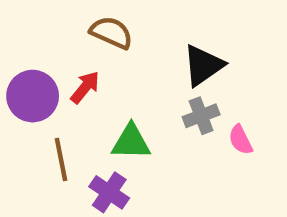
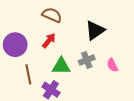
red arrow: (85, 87) -> (49, 41), moved
gray cross: (201, 116) -> (87, 60), moved

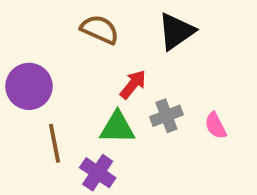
black triangle: (95, 30) -> (176, 31), moved
red arrow: (49, 41) -> (133, 84), moved

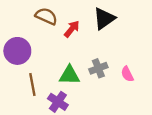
brown semicircle: (100, 29) -> (46, 16), moved
red arrow: (133, 84) -> (72, 29), moved

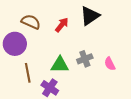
brown semicircle: (46, 16) -> (31, 22), moved

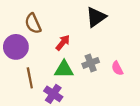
brown semicircle: (31, 22) -> (33, 23), turned -138
red arrow: (62, 25) -> (63, 43), moved

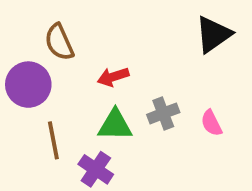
black triangle: (96, 17) -> (213, 34), moved
red arrow: (63, 43) -> (113, 77), turned -147

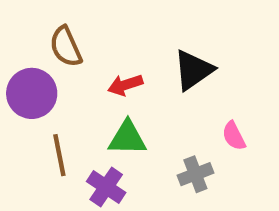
black triangle: (213, 34) -> (193, 70), moved
gray cross: (163, 113) -> (195, 174), moved

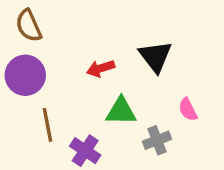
brown semicircle: (66, 47) -> (29, 26), moved
black triangle: (193, 70) -> (155, 56), turned -33
green triangle: (127, 138) -> (121, 111), moved

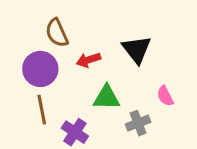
brown semicircle: (29, 26) -> (57, 33), moved
purple circle: (25, 75) -> (40, 69), moved

